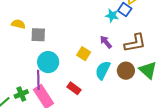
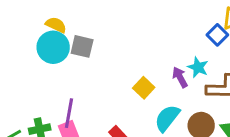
cyan star: (112, 15) -> (198, 67), moved
cyan circle: (48, 62) -> (53, 47), moved

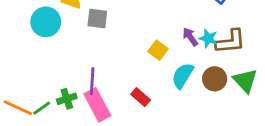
cyan circle: (53, 47) -> (46, 22), moved
cyan star: (198, 67) -> (208, 38), moved

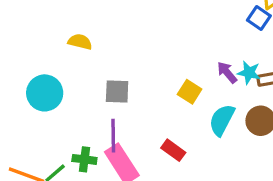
gray square: (97, 19) -> (117, 92), moved
cyan circle: (46, 22) -> (45, 93), moved
green cross: (67, 99) -> (84, 159), turned 30

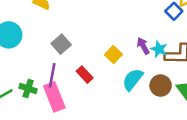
gray square: (117, 92) -> (61, 44), turned 36
red rectangle: (173, 150) -> (85, 75), moved

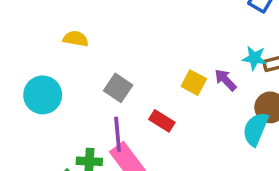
purple arrow: (143, 46) -> (225, 80), moved
cyan semicircle: (133, 79) -> (256, 129), moved

